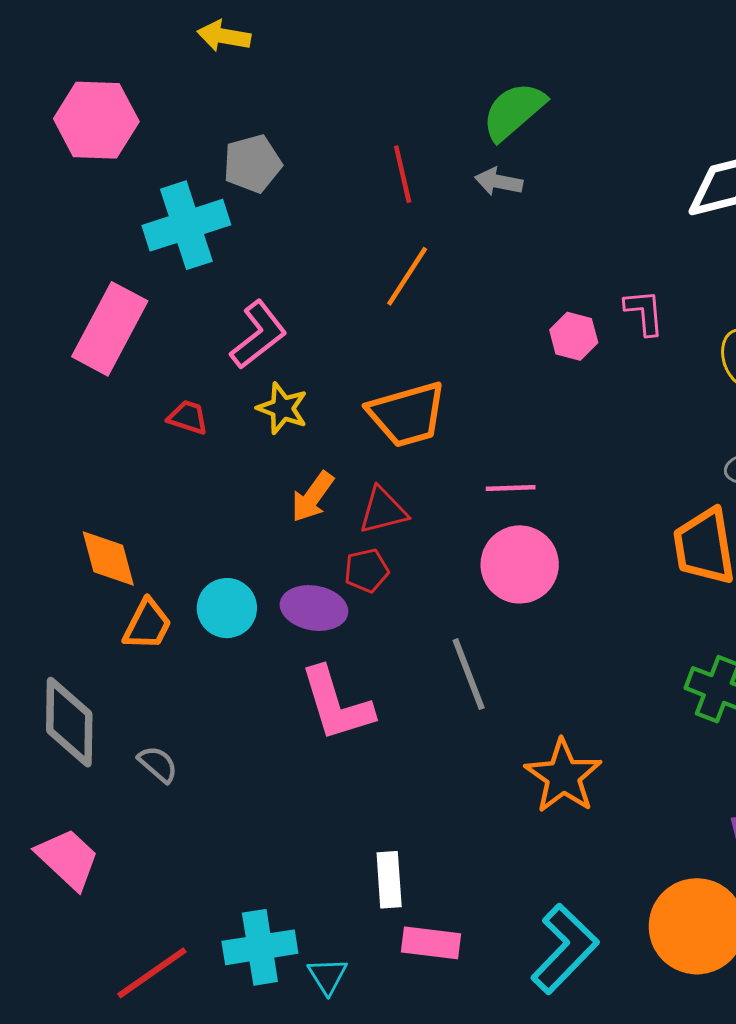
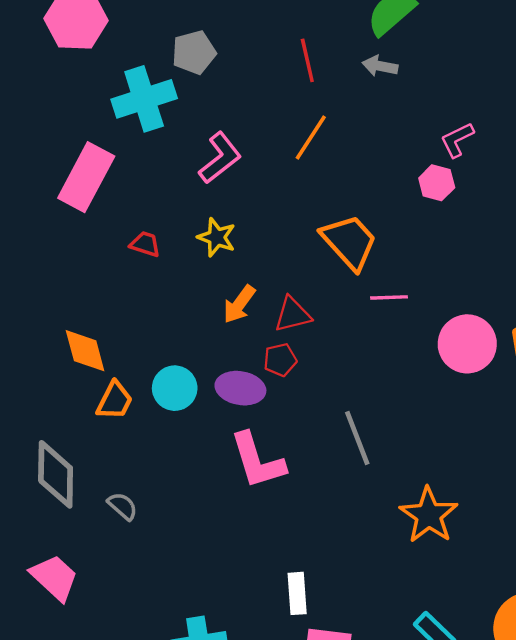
pink L-shape: (644, 312) -> (457, 140), moved, turned -111
pink L-shape: (258, 335) -> (220, 158), moved
orange trapezoid: (407, 414) -> (349, 242), moved, turned -116
pink circle: (520, 564) -> (467, 344), moved

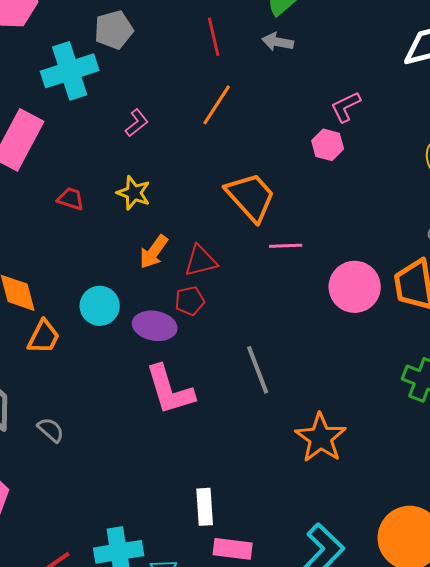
pink L-shape: (220, 158) -> (137, 123), size x0.6
cyan circle: (175, 388) -> (100, 306), moved

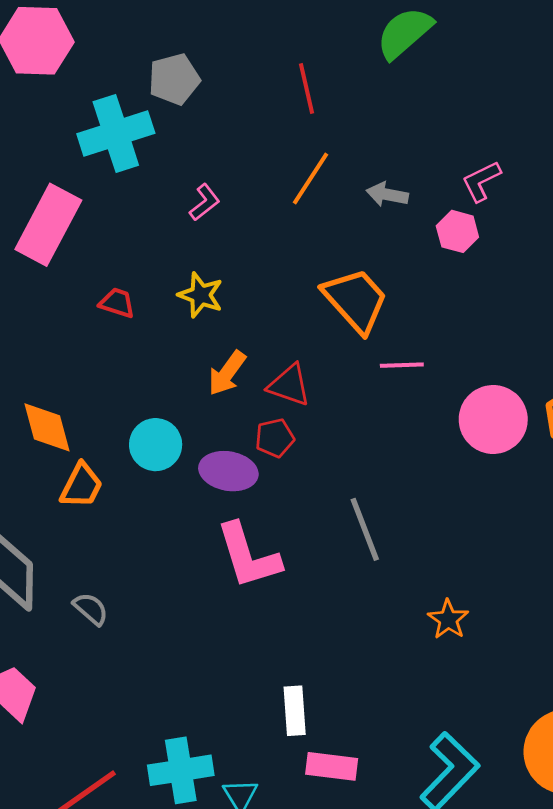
gray arrow: (278, 42) -> (387, 194), moved
red triangle: (201, 261) -> (289, 385), turned 33
orange star: (321, 438) -> (448, 619), size x0.6

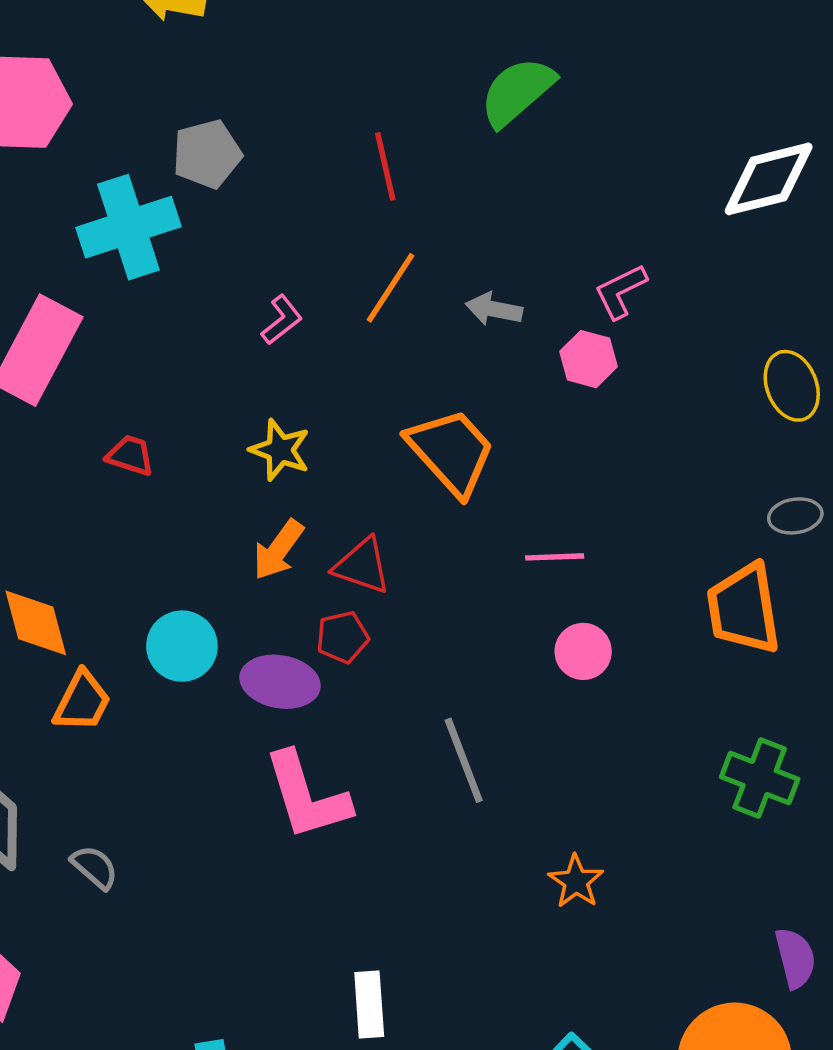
pink L-shape: (205, 202) -> (282, 320), moved
yellow star: (201, 295) -> (280, 450), moved
pink line: (402, 365) -> (555, 557), moved
pink circle: (493, 419) -> (583, 651), moved, size x0.6

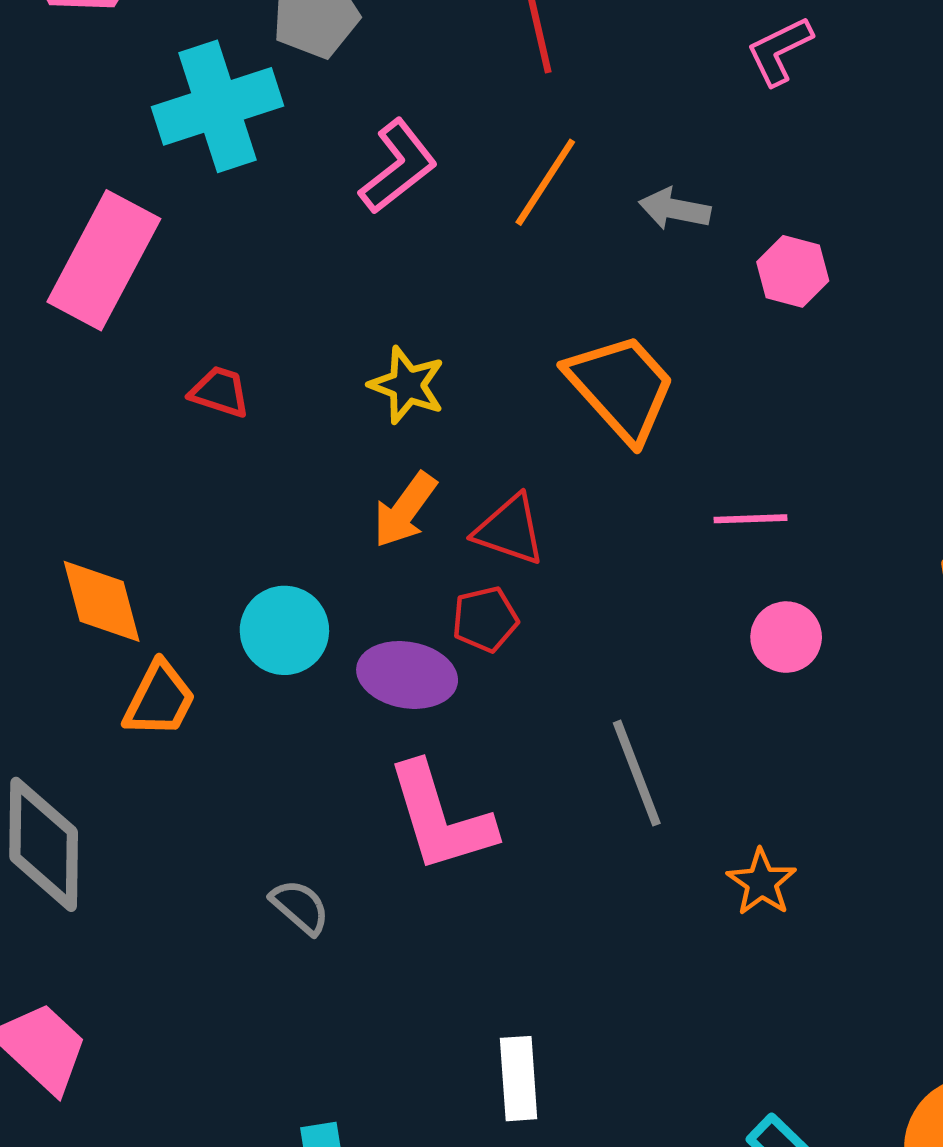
pink L-shape: (621, 291) -> (779, 51), moved
pink L-shape: (282, 320) -> (398, 167), moved, size x1.5
gray semicircle: (95, 867) -> (300, 907), moved
orange star: (576, 881) -> (762, 882), moved

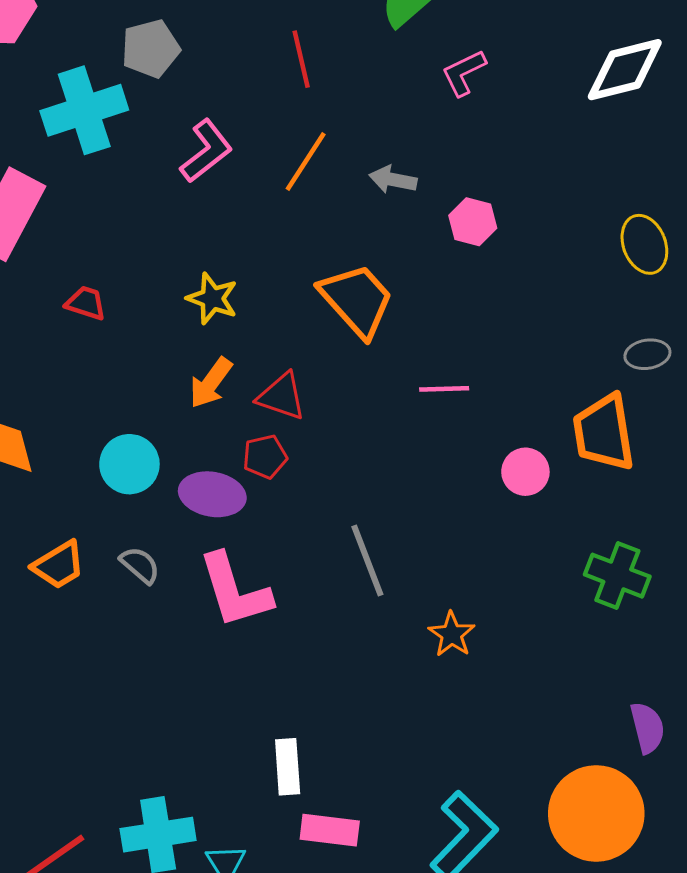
pink circle: (786, 637) -> (525, 472), moved
orange trapezoid: (160, 699) -> (59, 565), moved, turned 32
gray semicircle: (300, 907) -> (140, 565), moved

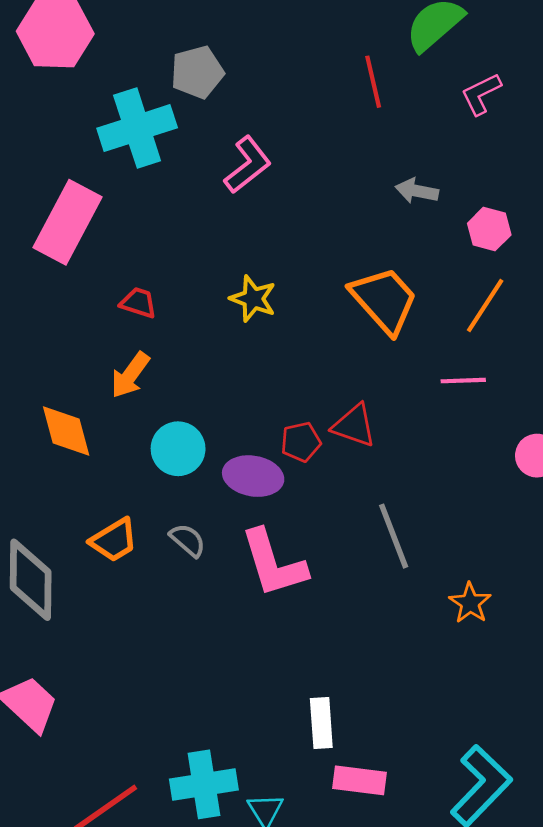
red line: (301, 59) -> (373, 82), moved
orange line: (306, 162) -> (485, 305), moved
orange arrow: (211, 383) -> (130, 375), moved
red triangle: (282, 396) -> (354, 426), moved

